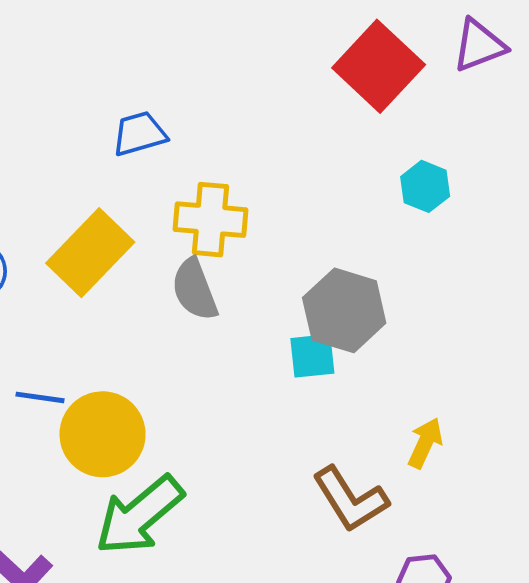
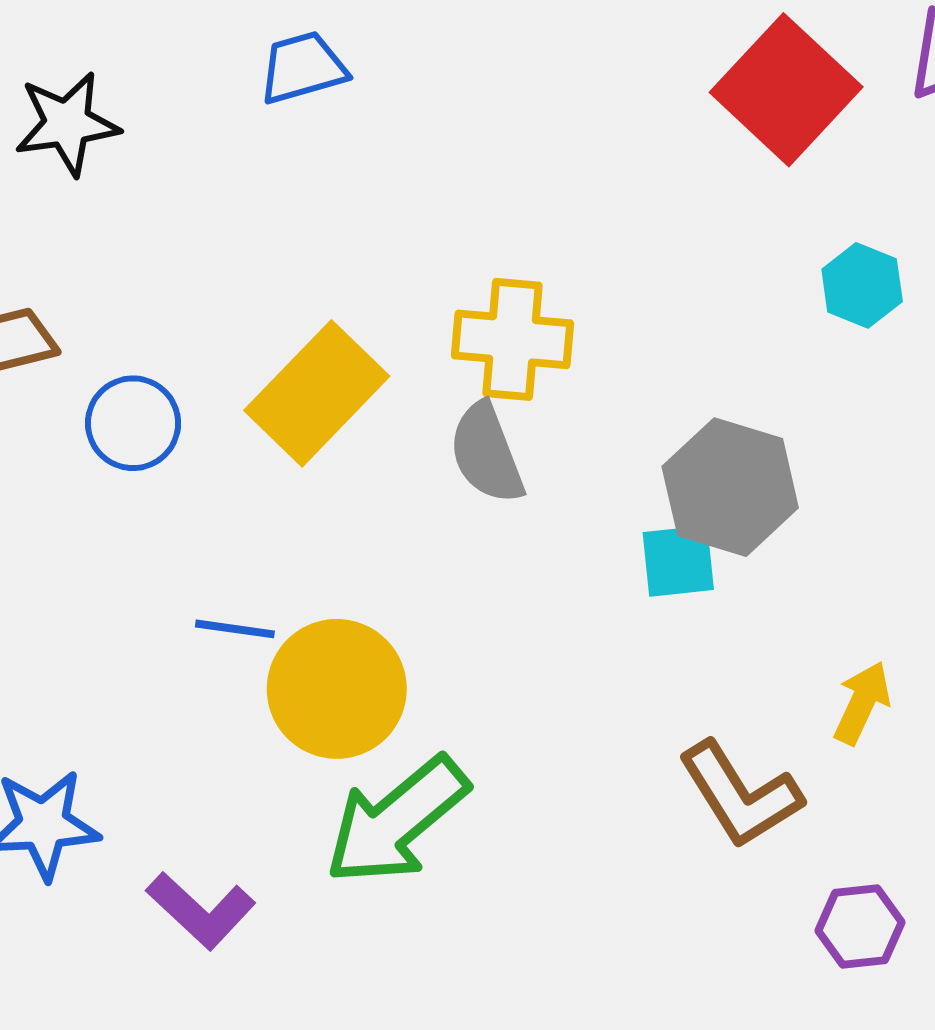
blue trapezoid: (139, 134) -> (303, 68), moved

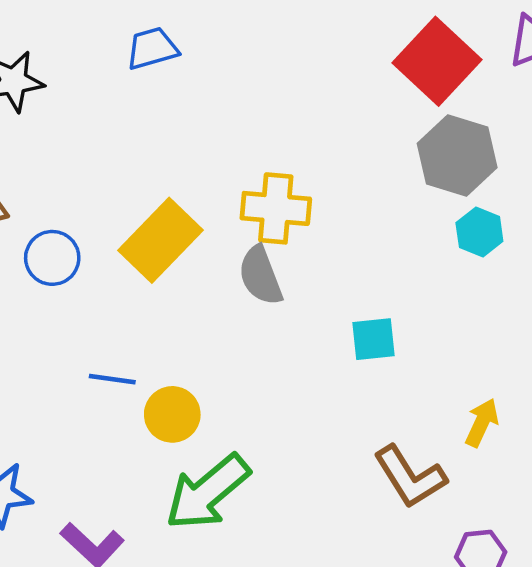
cyan hexagon: (862, 285) -> (479, 232), moved
gray hexagon: (730, 487) -> (457, 156), moved
yellow circle: (337, 689) -> (172, 414), size x0.7

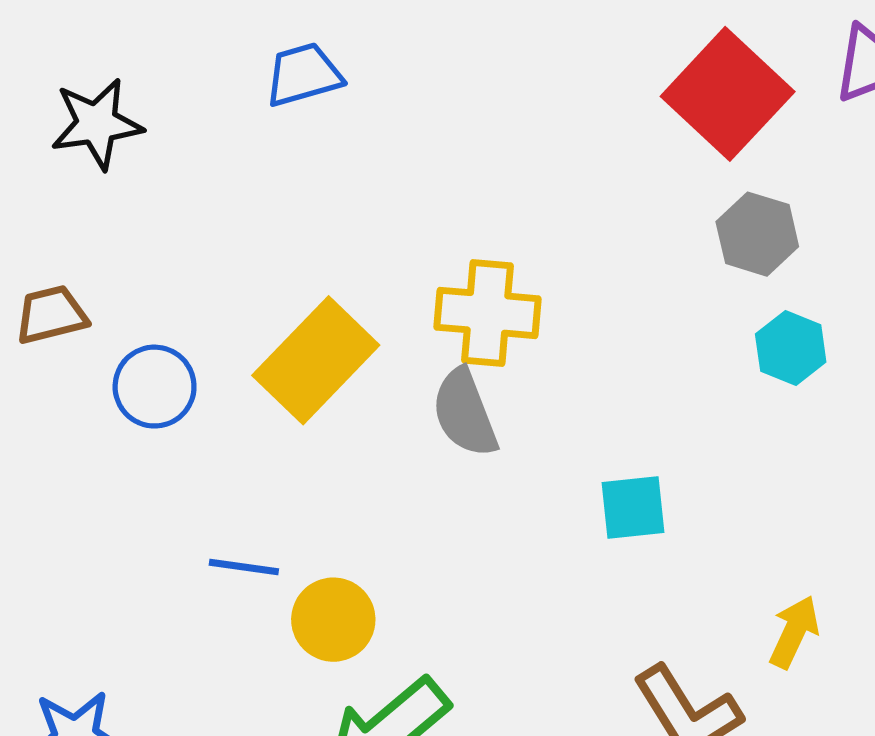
gray hexagon: (457, 156) -> (757, 234), size x0.7

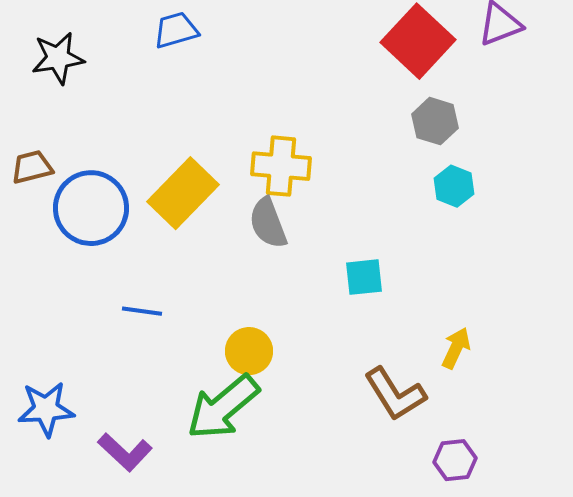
blue circle: (155, 387) -> (91, 208), size x1.6
yellow circle: (333, 620) -> (249, 351), moved

